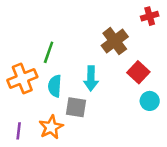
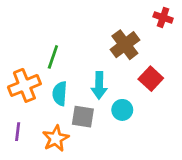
red cross: (150, 16) -> (163, 17), turned 35
cyan circle: (150, 101) -> (122, 110), moved
purple line: (19, 131) -> (18, 132), moved

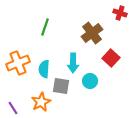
green line: (53, 57) -> (45, 27), moved
purple line: (18, 132) -> (13, 108), moved, turned -40

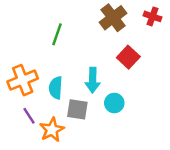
brown cross: (92, 33) -> (113, 18), moved
red square: (111, 58) -> (128, 57), moved
purple line: (13, 108) -> (29, 116), moved

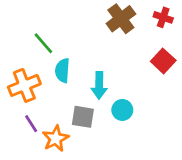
green line: (57, 34) -> (43, 43), moved, turned -60
red square: (128, 57) -> (163, 61), moved
cyan semicircle: (56, 88) -> (62, 70), moved

